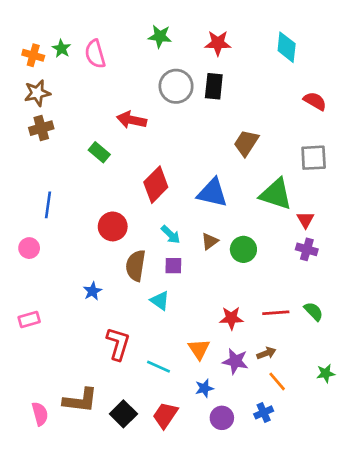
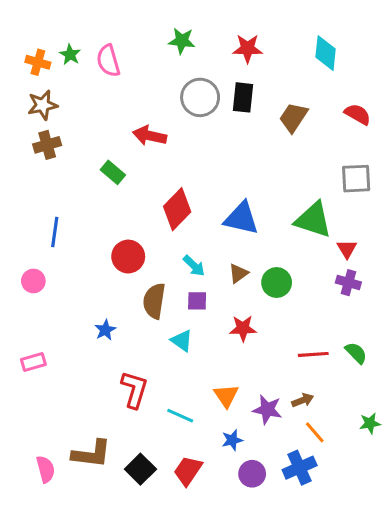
brown trapezoid: (246, 143) -> (293, 117), moved
red star: (231, 318) -> (243, 328), moved
blue cross: (264, 412) -> (300, 468), size x1.5

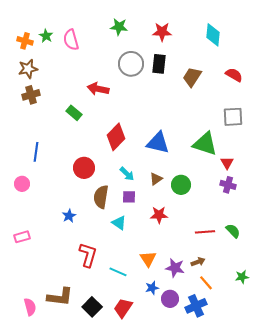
purple circle: (252, 474) -> (170, 299), moved

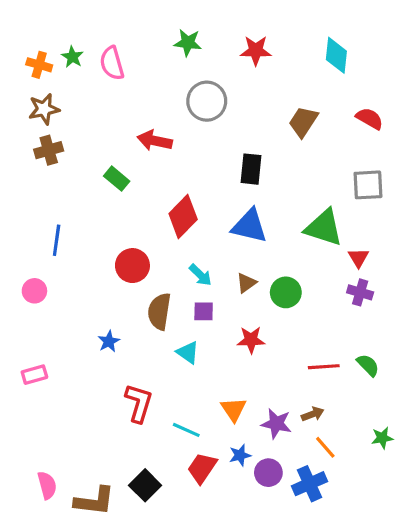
black rectangle: (159, 64) -> (251, 169), moved
brown L-shape: (60, 297) -> (95, 501), moved
red trapezoid: (123, 308) -> (202, 468), moved

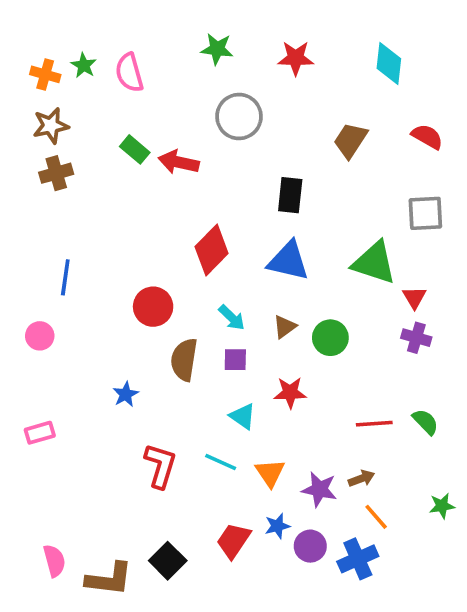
green rectangle: (117, 179) -> (135, 149), moved
cyan triangle: (188, 352) -> (243, 416), moved
cyan line: (186, 430) -> (221, 462), moved

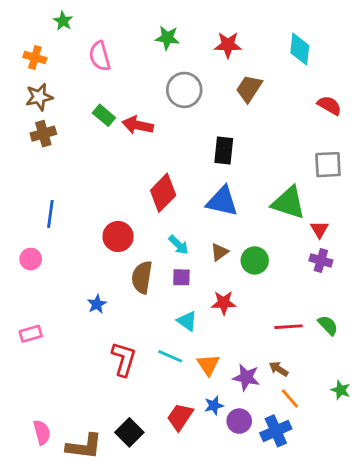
green star: (84, 65) -> (63, 21), moved
brown trapezoid: (350, 140) -> (249, 89), moved
brown arrow: (361, 478) -> (279, 369), turned -126
green star: (442, 506) -> (341, 390), turned 30

